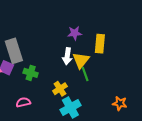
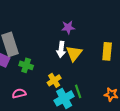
yellow rectangle: (100, 44) -> (107, 51), moved
green line: (85, 74) -> (78, 91), moved

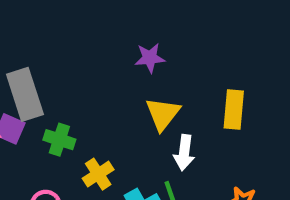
white arrow: (61, 49) -> (184, 153), moved
yellow cross: (54, 80) -> (98, 174), moved

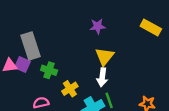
yellow rectangle: (234, 109) -> (151, 27), moved, turned -66
white arrow: (184, 153) -> (102, 77), moved

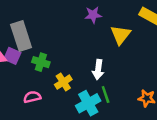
yellow triangle: (105, 56) -> (121, 35), moved

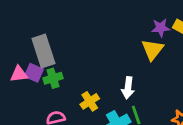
purple star: (93, 15) -> (161, 28), moved
green cross: (41, 62) -> (53, 78), moved, turned -35

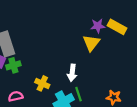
yellow cross: (90, 101) -> (42, 83), turned -32

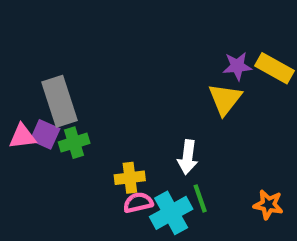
yellow cross: (42, 83) -> (130, 178), turned -32
pink semicircle: (16, 96) -> (138, 203), moved

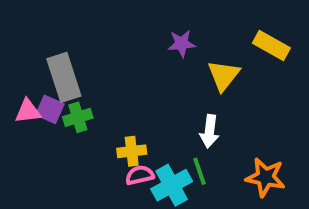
purple star: (237, 66) -> (182, 43), moved
white arrow: (188, 157) -> (210, 131), moved
orange star: (268, 205) -> (265, 177), size x1.4

